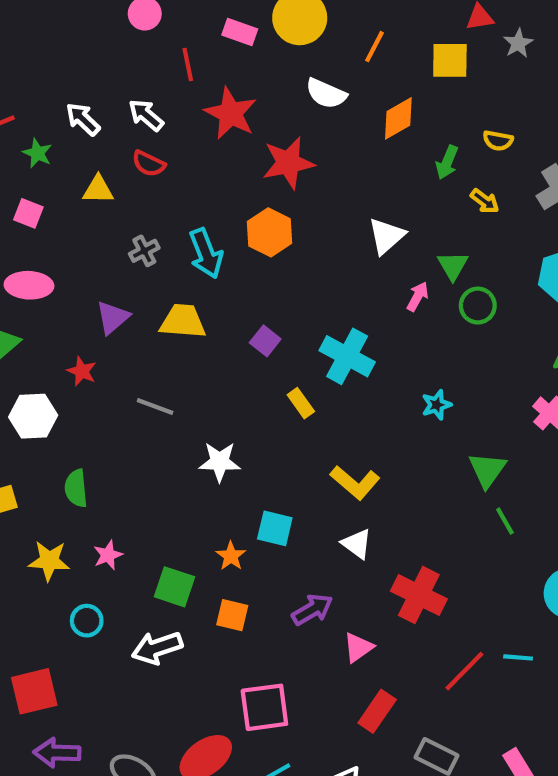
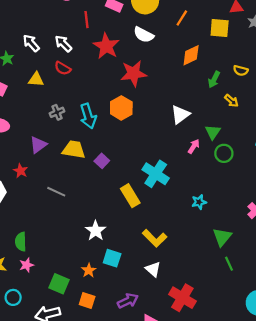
white semicircle: (326, 94) -> (144, 35), moved
purple square: (265, 341) -> (102, 161), moved
yellow rectangle: (301, 403) -> (130, 196), size x1.5
white star: (220, 462) -> (96, 231), moved, turned 30
green semicircle: (76, 488) -> (21, 242), moved

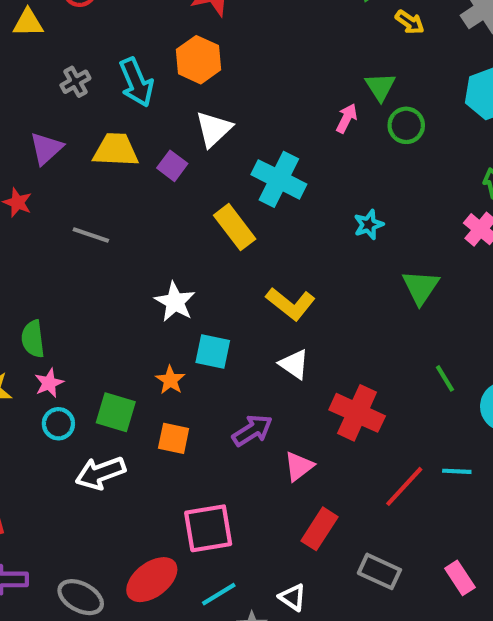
white triangle: (180, 114) -> (214, 129), moved
green line: (229, 264) -> (445, 378), moved
cyan circle: (13, 297) -> (58, 424), moved

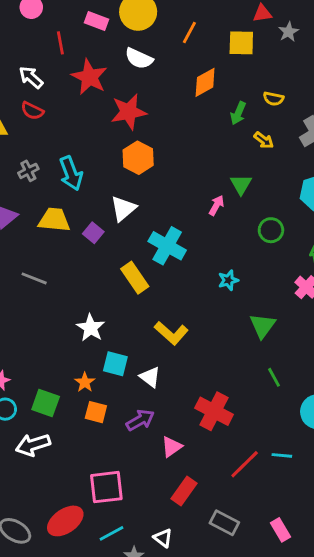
orange hexagon: (199, 60) -> (138, 158), moved
green circle: (406, 125) -> (271, 230), moved
white triangle: (294, 364) -> (150, 377), moved
green line: (445, 378) -> (274, 377), moved
orange square: (174, 438) -> (96, 412), moved

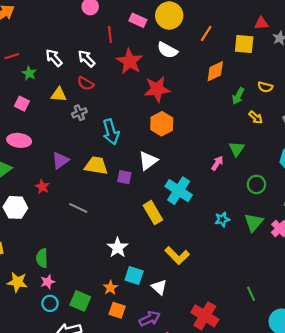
gray cross: (28, 171) -> (79, 113), moved
purple square: (93, 233) -> (124, 177), turned -32
green triangle: (263, 326) -> (254, 222), moved

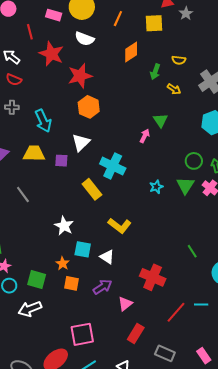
gray cross: (79, 113) -> (12, 107), turned 32
green circle: (256, 184) -> (194, 161), moved
gray line: (78, 208) -> (23, 195), turned 36

